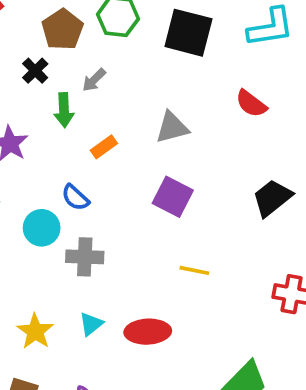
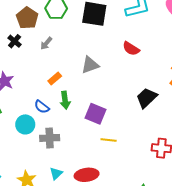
green arrow: (64, 110) -> (65, 100), moved
purple square: (173, 197) -> (95, 114), moved

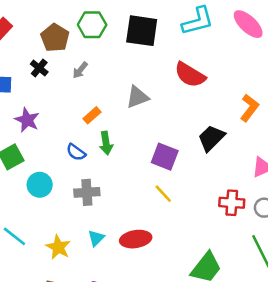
red semicircle: (131, 49) -> (190, 75), size x1.4
purple square: (95, 114) -> (165, 157), moved
cyan circle: (25, 124) -> (40, 185), moved
yellow line: (109, 140) -> (163, 194), turned 42

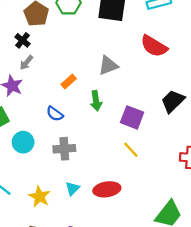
gray arrow: (80, 70) -> (26, 63), moved
green arrow: (106, 143) -> (96, 101), moved

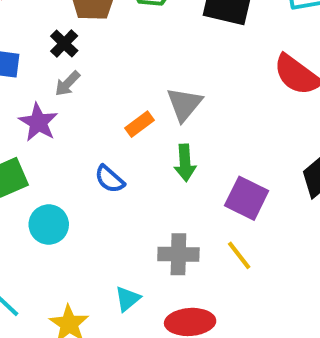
gray triangle: (108, 66) -> (184, 104), moved, turned -35
gray cross: (64, 149) -> (178, 254), moved
cyan triangle: (72, 189) -> (128, 299), moved

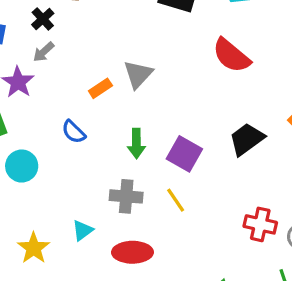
green arrow: (185, 163) -> (136, 143), moved

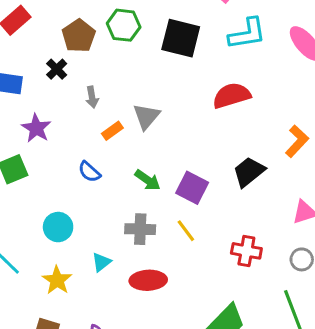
gray arrow: (44, 52) -> (92, 97), moved, turned -55
red semicircle: (231, 56) -> (232, 96), turned 126
green arrow: (136, 143) -> (148, 180), turned -52
cyan circle: (22, 166) -> (58, 227), moved
red cross: (260, 224) -> (246, 251), moved

